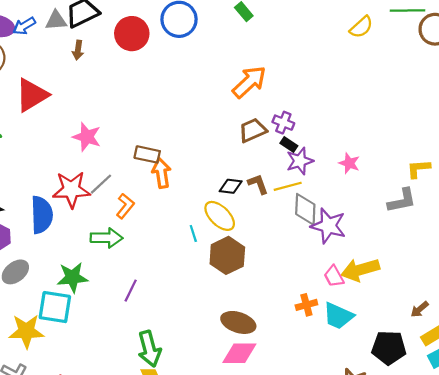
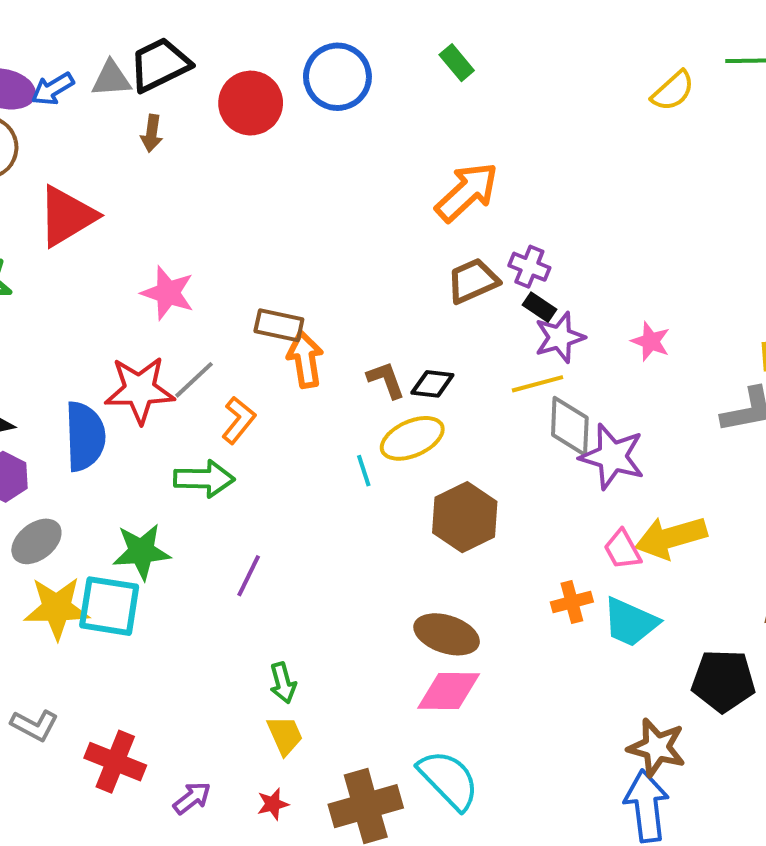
brown L-shape: (258, 184) -> (386, 380), moved
yellow ellipse: (220, 216) -> (412, 438), turned -68
brown hexagon: (227, 255) -> (465, 517), moved
yellow star: (26, 331) -> (57, 608), moved
green arrow: (149, 349) -> (283, 683), size x0.6

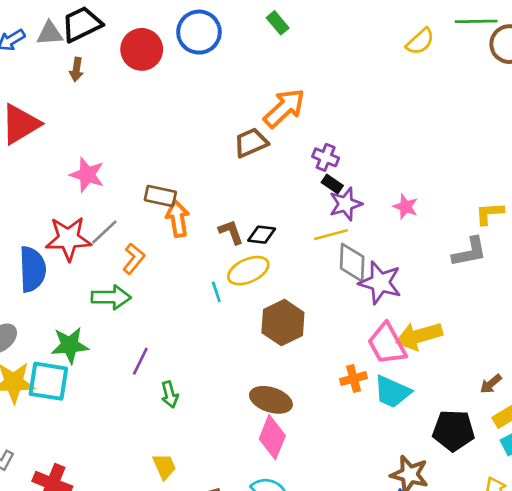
brown trapezoid: (473, 281) -> (251, 143), moved
pink trapezoid: (622, 549) -> (387, 344), size x1.6
green arrow: (283, 683) -> (170, 395), moved
pink diamond: (449, 691) -> (272, 437), turned -69

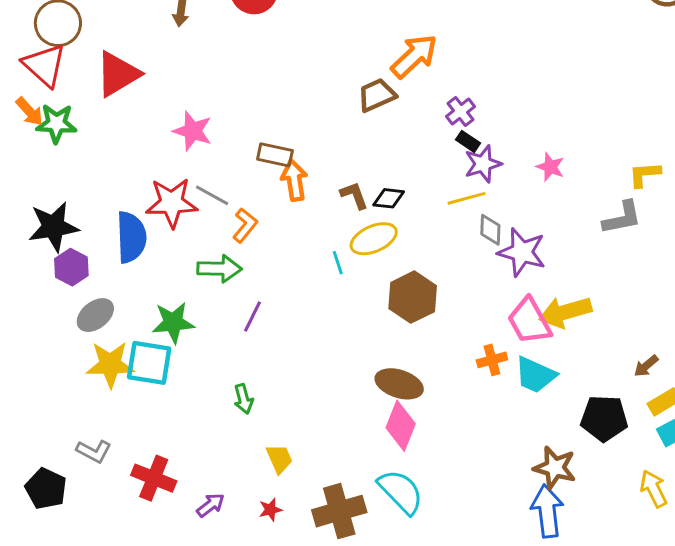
purple cross: (326, 157) -> (460, 112), turned 30
gray line: (104, 232) -> (212, 195), turned 72
gray diamond: (352, 263) -> (490, 230), size x0.7
purple line: (140, 361) -> (252, 317), moved
green arrow: (170, 395) -> (243, 399), moved

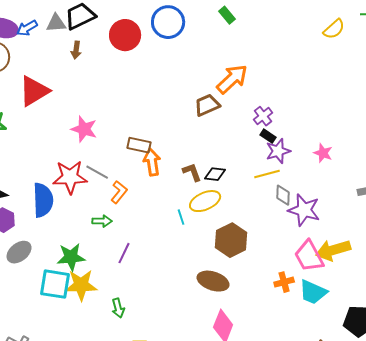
green arrow: (220, 269) -> (102, 221), size x0.7
yellow star: (110, 364) -> (81, 285), moved
brown ellipse: (399, 384) -> (213, 281), moved

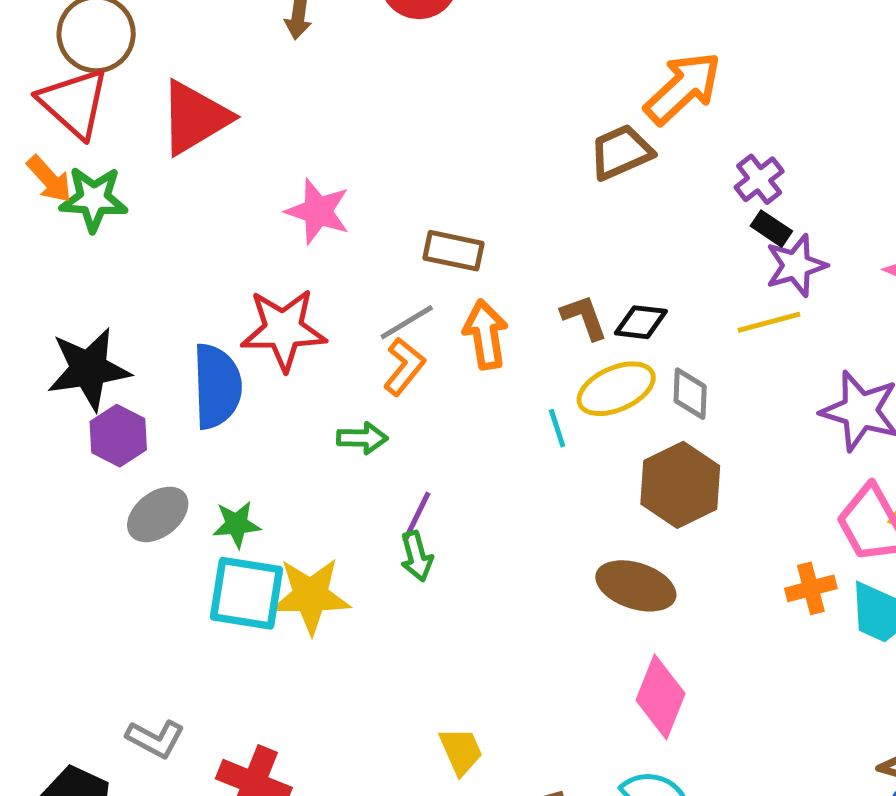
orange arrow: (152, 162) -> (486, 335), moved
gray line: (97, 172) -> (407, 322), moved, turned -60
gray diamond: (283, 195) -> (690, 394), moved
green star: (71, 257) -> (237, 524), moved, size x0.7
green arrow: (118, 308) -> (417, 556), moved

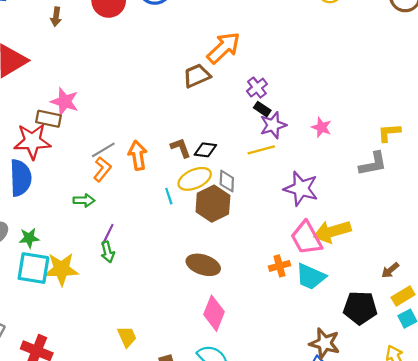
brown rectangle: (453, 251) -> (48, 119), moved
red star: (283, 330) -> (32, 141), moved
brown hexagon: (680, 485) -> (213, 204), moved

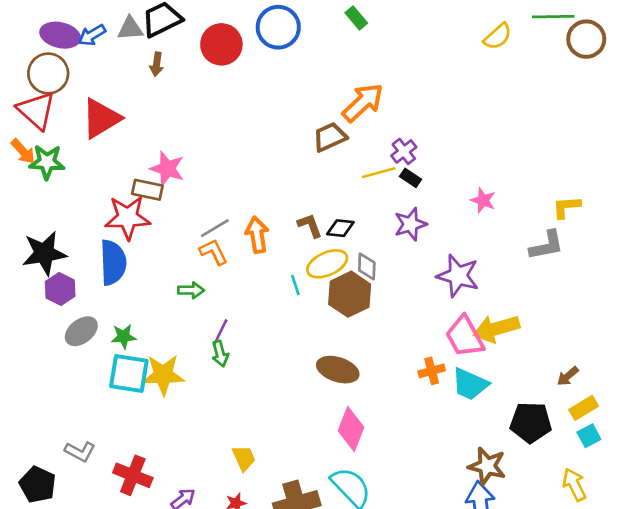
purple star: (273, 125) -> (410, 224), moved
yellow line: (261, 150) -> (379, 173), moved
orange L-shape: (102, 169) -> (213, 252), turned -65

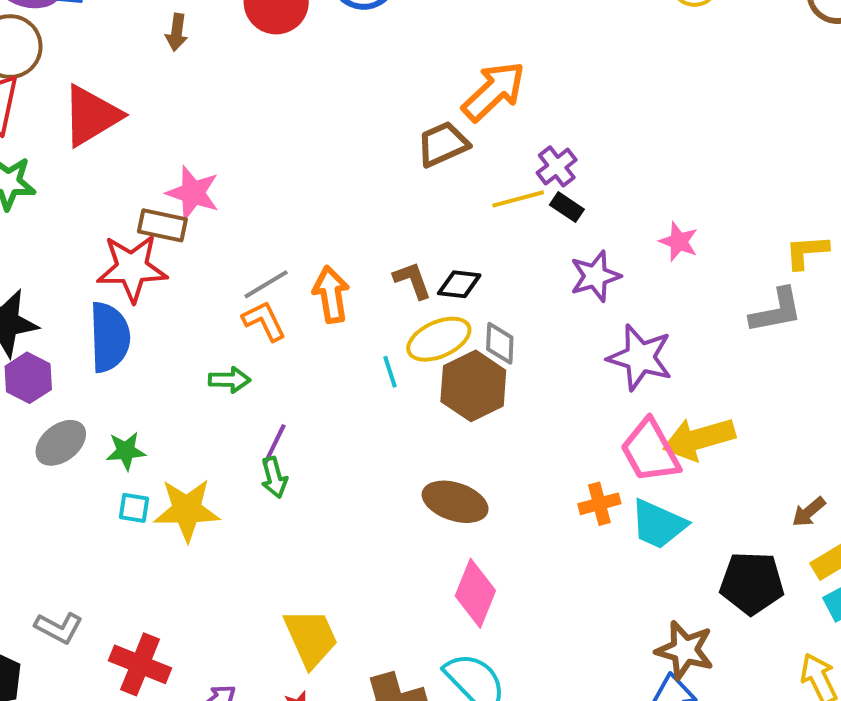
purple star: (410, 224) -> (595, 276), moved
cyan square: (129, 374) -> (134, 508), size x0.5
yellow trapezoid: (244, 458) -> (311, 638), size x1.5

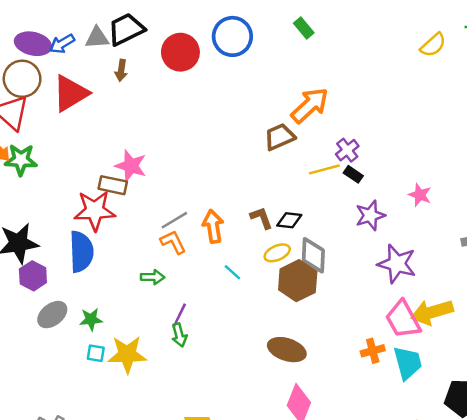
red triangle: (91, 116) -> (70, 93), moved
yellow ellipse: (439, 339) -> (277, 253), size x0.7
gray diamond: (500, 343) -> (313, 255), size x1.4
cyan line: (390, 372) -> (232, 272), moved, turned -30
cyan trapezoid: (658, 524) -> (408, 363), turned -129

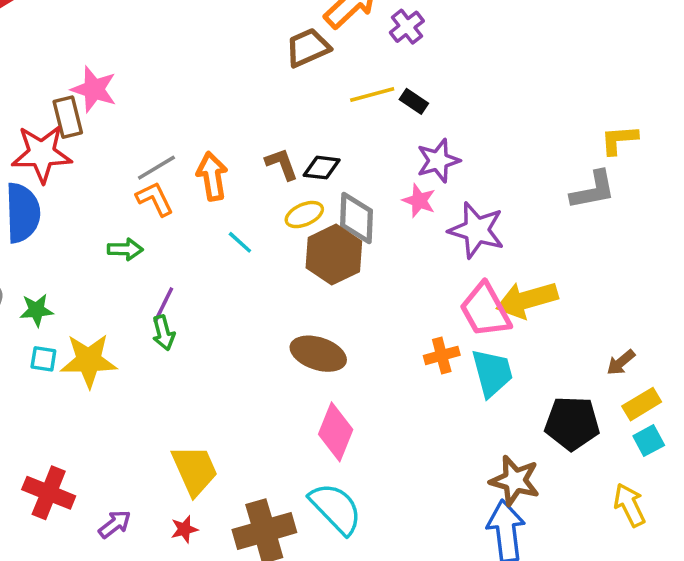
purple cross: (347, 150) -> (407, 27), moved
brown rectangle: (113, 185) -> (68, 117), turned 64
pink star: (420, 195) -> (419, 201), moved

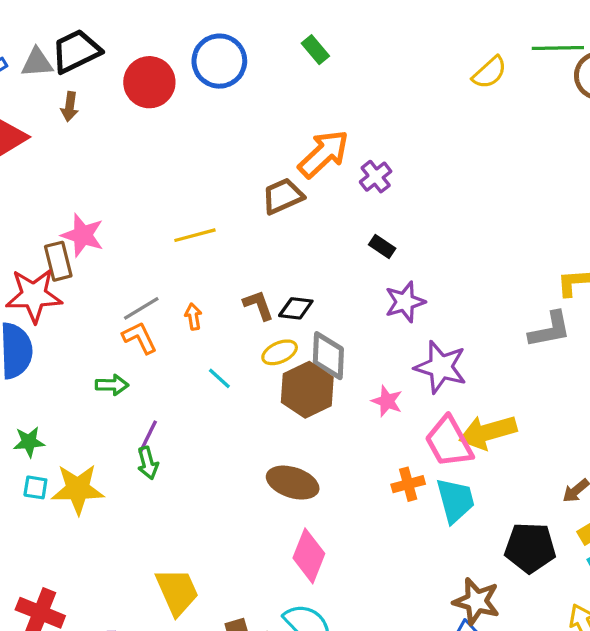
yellow line: (372, 95) -> (195, 235), moved
orange arrow: (212, 176) -> (193, 317), size x0.6
pink star: (419, 201) -> (387, 401), moved

